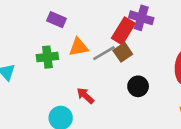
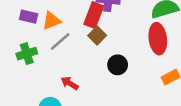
orange triangle: (79, 47) -> (51, 21), moved
gray line: (104, 53) -> (60, 42), moved

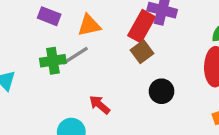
purple rectangle: (29, 17) -> (49, 16), moved
gray line: (60, 42) -> (75, 56), moved

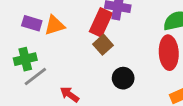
purple rectangle: (49, 16) -> (32, 23), moved
gray line: (75, 56) -> (35, 77), moved

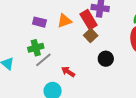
red rectangle: (101, 22) -> (89, 20), turned -54
orange triangle: (55, 25) -> (64, 21), moved

